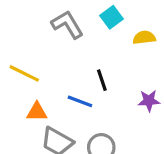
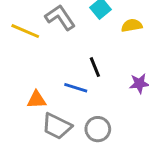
yellow line: (24, 73) -> (25, 31), moved

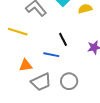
yellow line: (25, 31) -> (18, 32), moved
gray trapezoid: (57, 126) -> (41, 82), turned -45

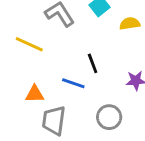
gray circle: (69, 81) -> (109, 117), moved
gray trapezoid: (41, 82) -> (54, 120), turned 115

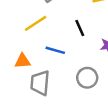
yellow line: (29, 44) -> (36, 23), moved, turned -55
black line: (93, 63) -> (80, 28), moved

